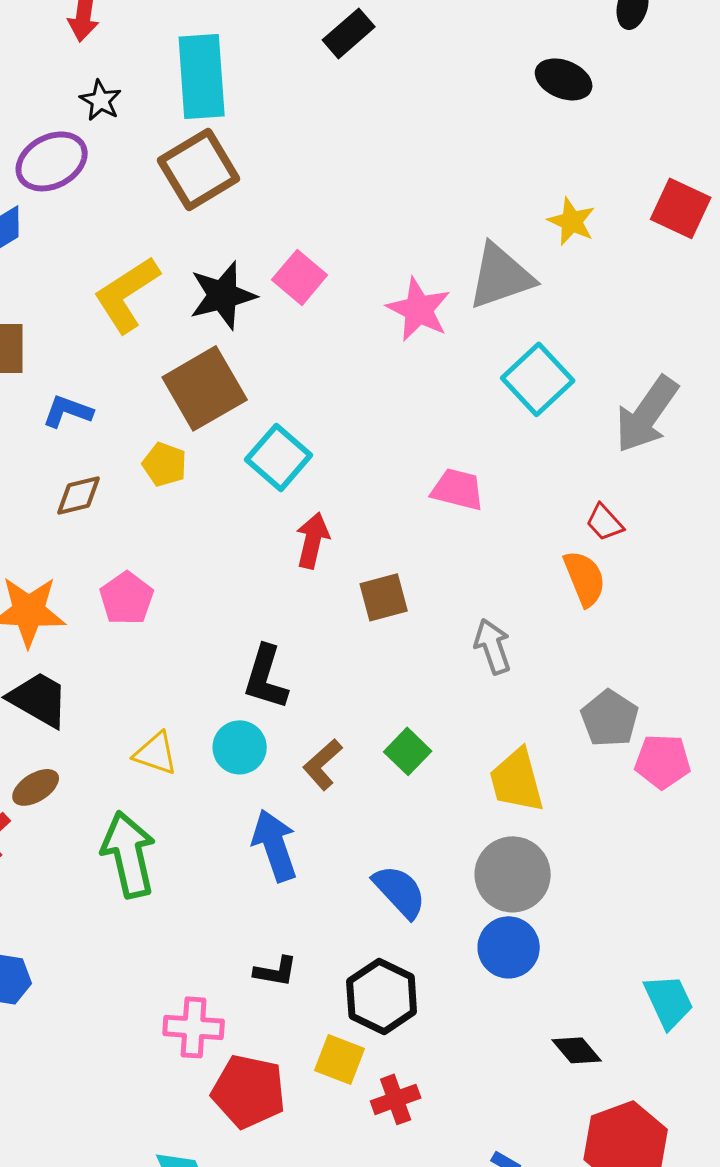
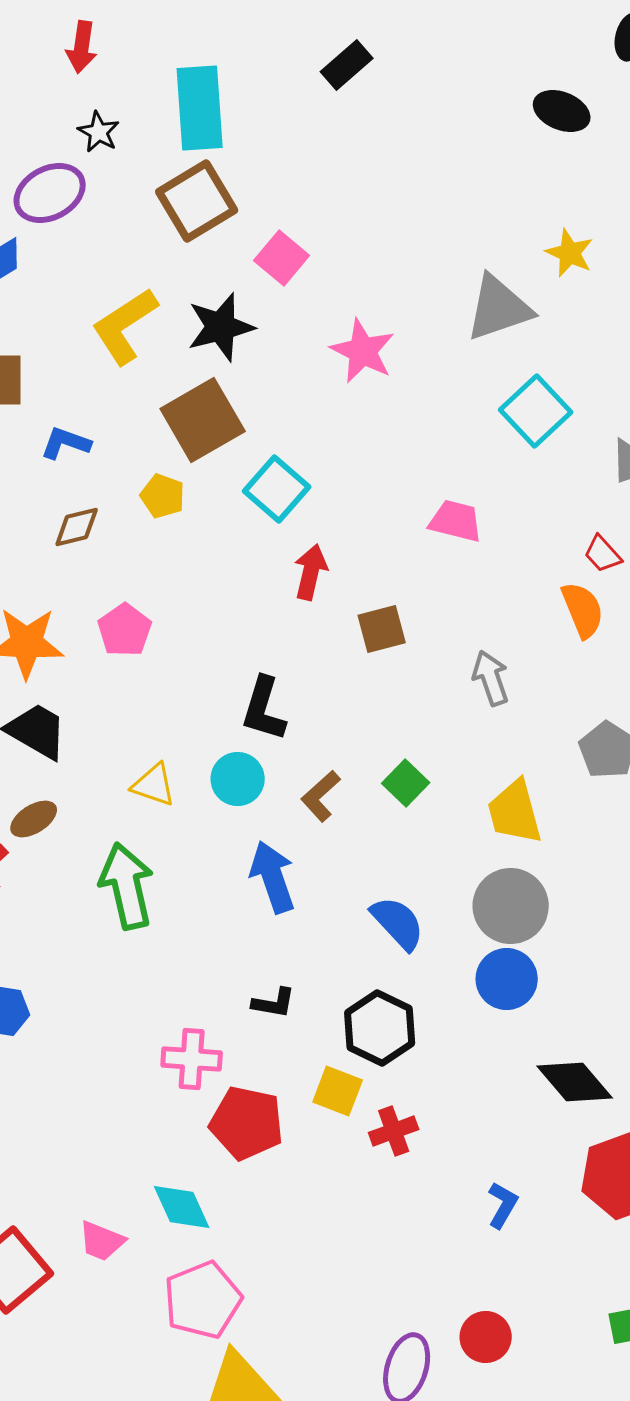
pink square: (300, 277) -> (282, 258), moved
pink star: (419, 309) -> (363, 351), moved
black diamond: (577, 1050) -> (575, 1082), size x1.5

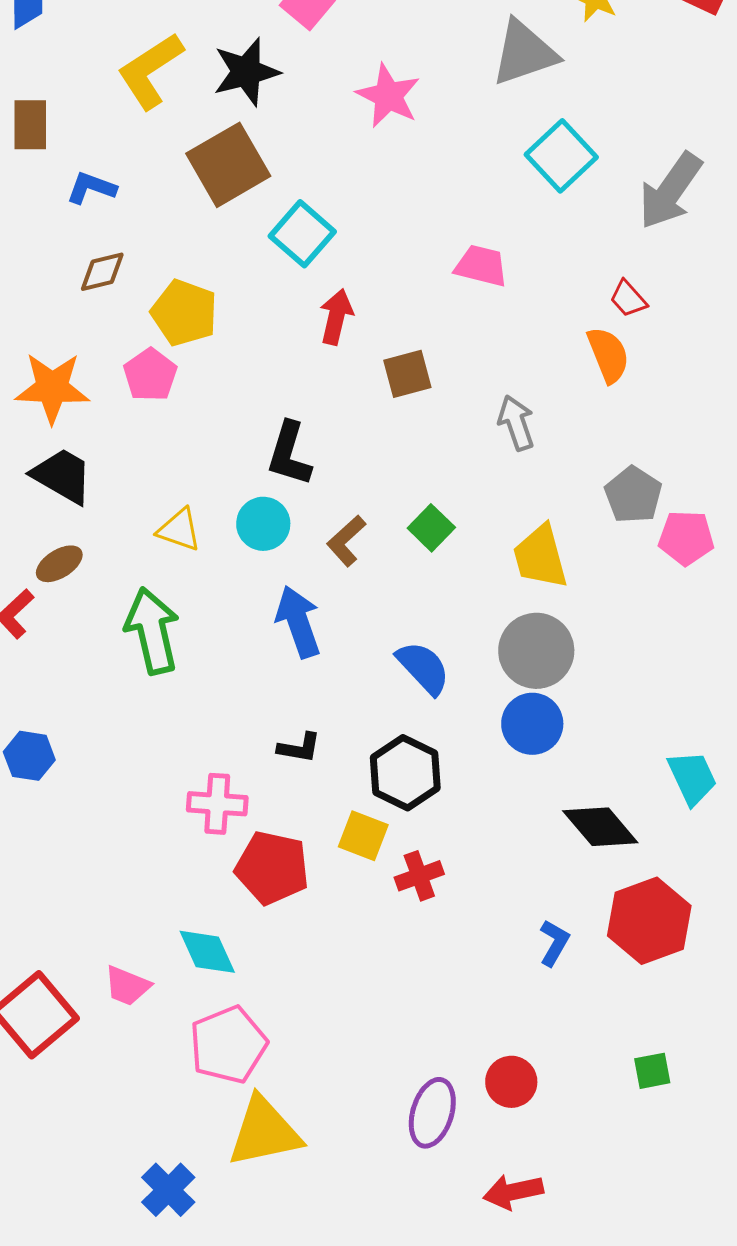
yellow pentagon: (163, 496) -> (184, 313), moved, size x1.5
blue L-shape: (503, 1205) -> (554, 943), moved

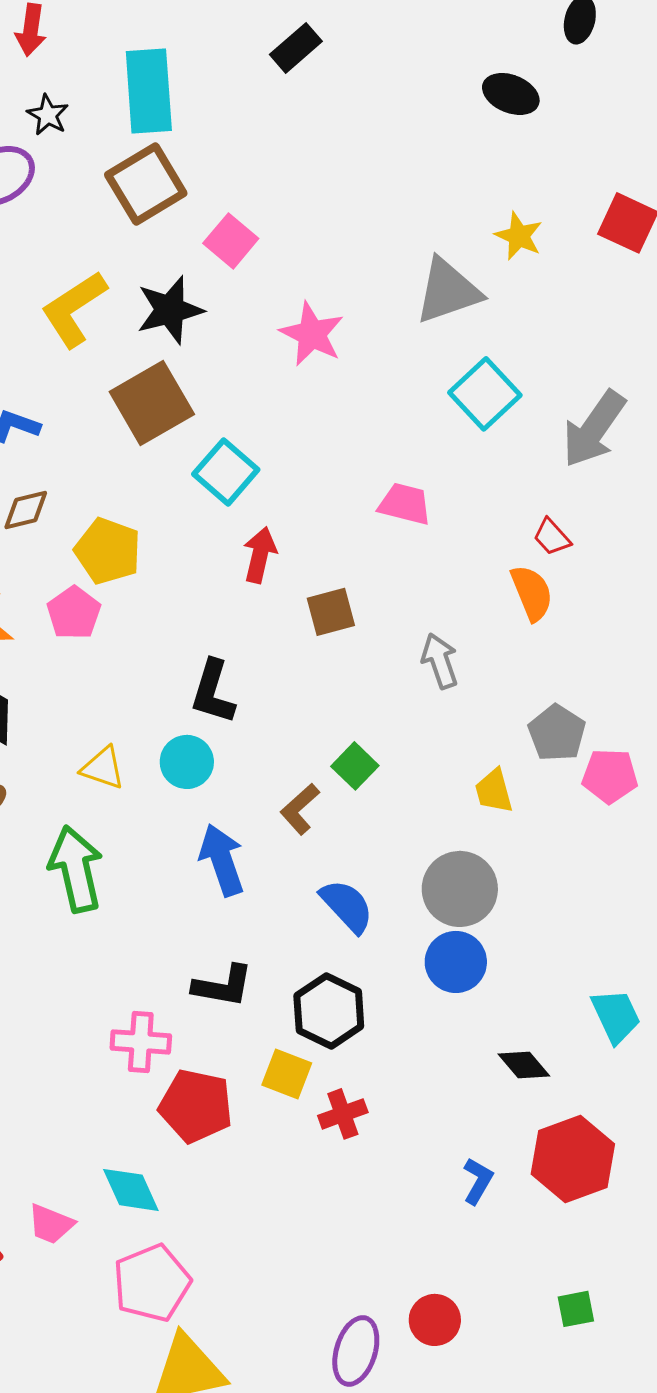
brown L-shape: (346, 541) -> (300, 809), moved
yellow trapezoid: (540, 557) -> (494, 791), moved, size x0.7
black L-shape: (299, 748) -> (223, 986), size x1.4
black diamond: (600, 827) -> (524, 1065), size x0.7

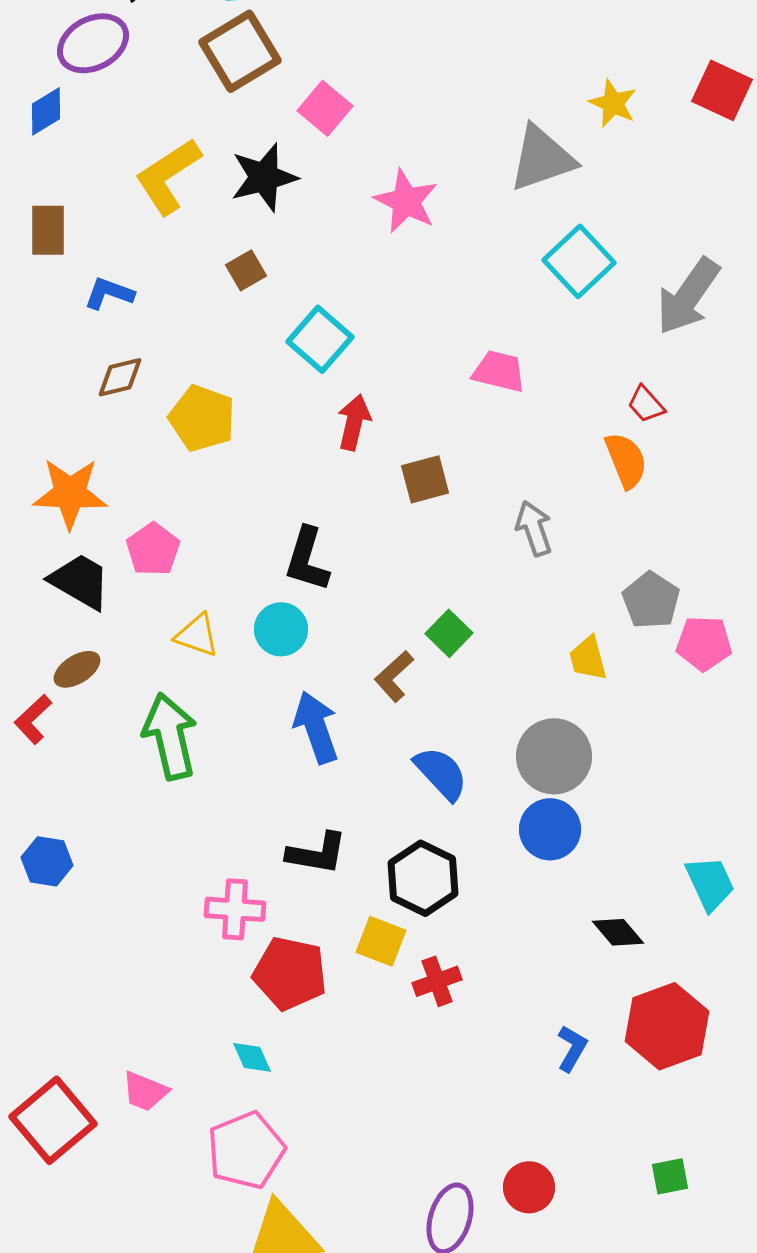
brown square: (152, 403) -> (246, 270), size x0.5
pink pentagon: (74, 613) -> (153, 549), moved
cyan diamond: (131, 1190) -> (252, 1057), moved, size x0.7

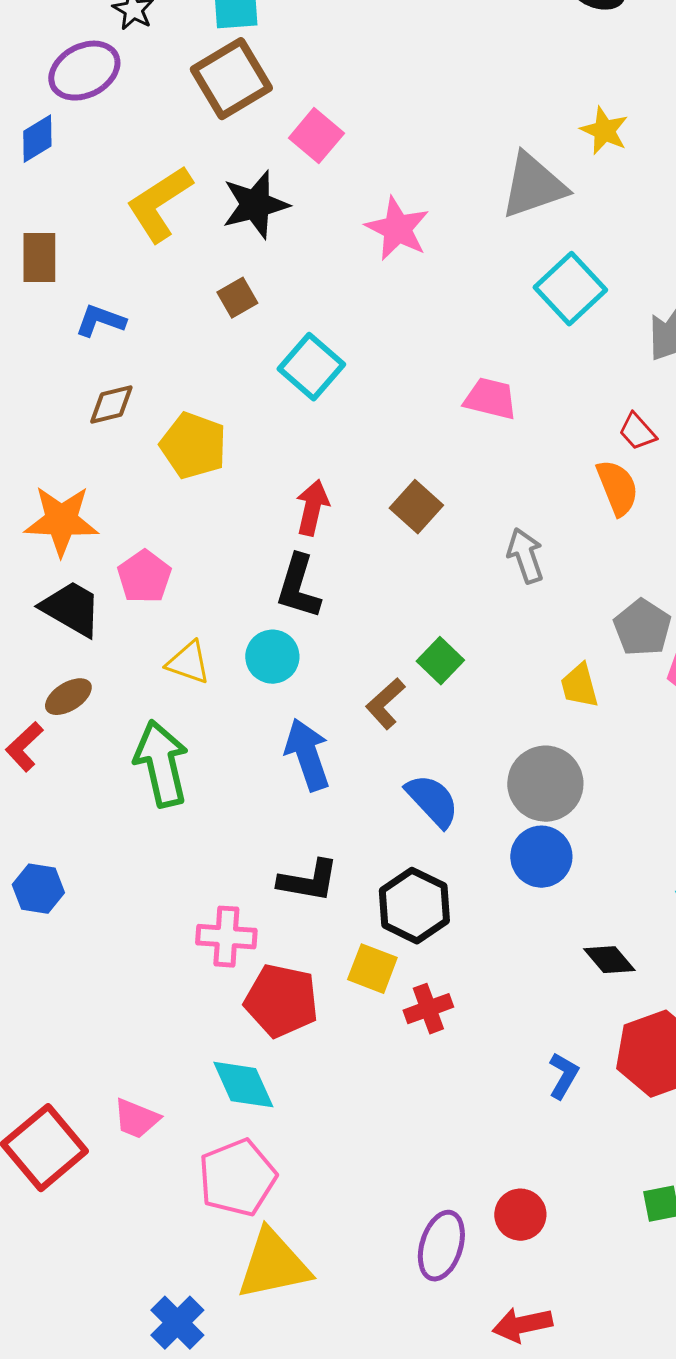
red arrow: (354, 422) -> (312, 508), moved
brown square: (425, 479) -> (416, 507), turned -33
cyan diamond: (252, 1057) -> (243, 1085), size x1.6

